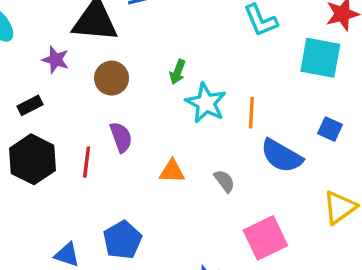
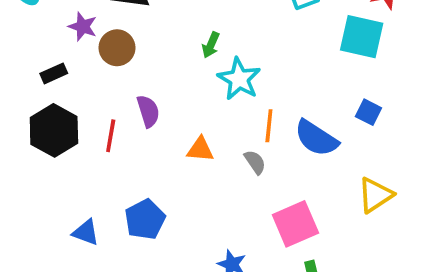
brown circle: (112, 78) -> (117, 48), moved
orange line: (251, 113) -> (269, 126), moved

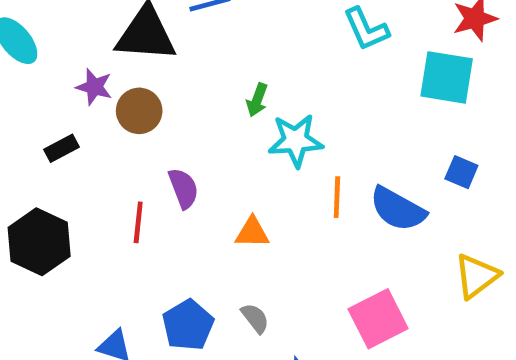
cyan star: (239, 79) -> (296, 140), turned -30
black hexagon: (54, 130) -> (39, 242), moved
gray semicircle: (255, 162) -> (255, 318), moved

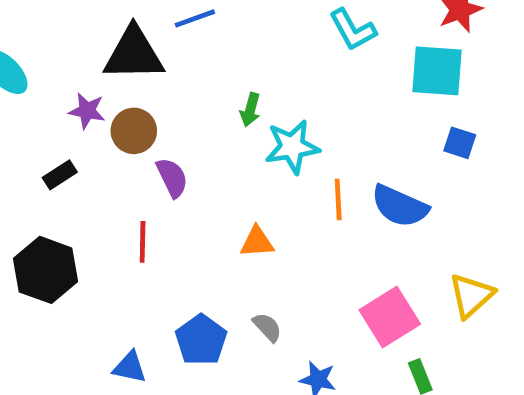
blue square: (461, 172) -> (460, 143), moved
purple semicircle: (183, 188) -> (172, 178), moved
yellow triangle: (476, 276) -> (471, 295), moved

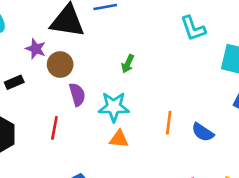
cyan star: (292, 147) -> (114, 107), moved
blue semicircle: (400, 206) -> (203, 132), size x0.7

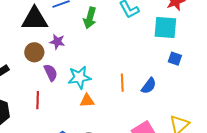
purple star: (36, 49) -> (57, 42), moved
green arrow: (128, 64) -> (90, 18), moved, size x1.5
blue semicircle: (203, 132) -> (149, 86), turned -78

